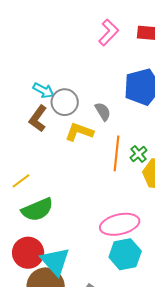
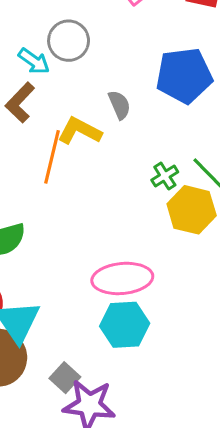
gray circle: (65, 102) -> (69, 41), moved
orange line: (116, 153) -> (52, 157), moved

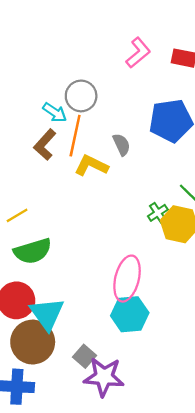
orange line: (52, 157) -> (75, 136), moved
green cross: (165, 176) -> (158, 213), moved
pink ellipse: (122, 278) -> (127, 279), turned -69

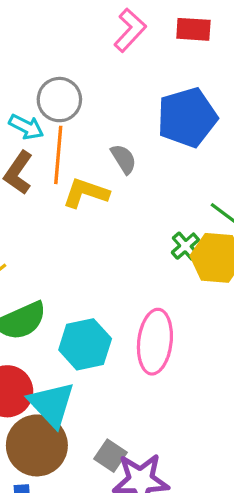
cyan hexagon: (130, 314) -> (85, 344), moved

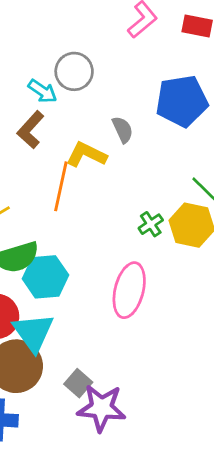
orange line: (58, 155) -> (61, 186), moved
green cross: (185, 246) -> (151, 224), moved
cyan hexagon: (85, 344) -> (45, 277), moved

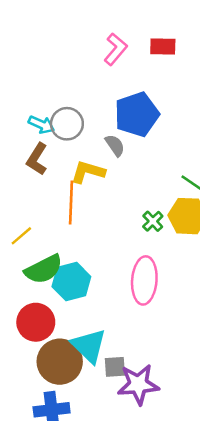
gray circle: (74, 71) -> (67, 124), moved
blue pentagon: (182, 101) -> (137, 114), moved
cyan triangle: (33, 332) -> (89, 346), moved
gray square: (78, 383) -> (115, 367), turned -35

